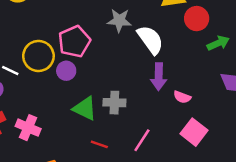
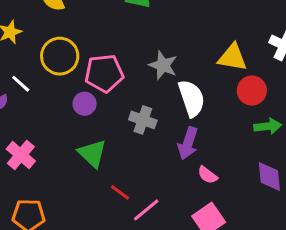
yellow circle: (38, 56) -> (60, 56), moved
gray cross: (114, 103) -> (143, 120), moved
red line: (99, 144) -> (120, 192), moved

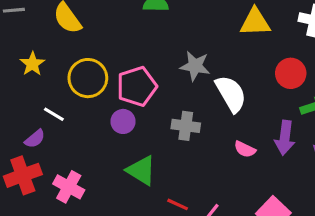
yellow triangle: (232, 57) -> (255, 22), moved
purple arrow: (188, 143) -> (285, 138), moved
pink semicircle: (207, 175) -> (245, 149), moved

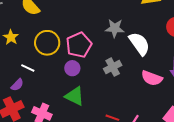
gray cross: (186, 126) -> (113, 67), turned -30
pink semicircle: (245, 149) -> (152, 78), size x1.5
green triangle: (141, 170) -> (75, 96), moved

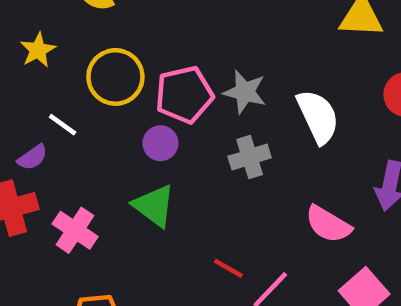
gray star: (115, 28) -> (245, 92), moved
pink semicircle: (152, 78) -> (328, 224), moved

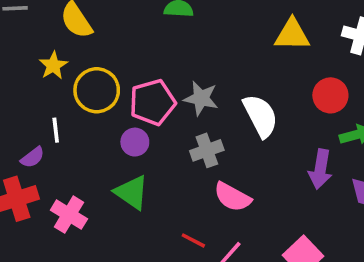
yellow star: (38, 50) -> (53, 65), moved
white line: (63, 125) -> (56, 130), turned 50
pink semicircle: (328, 224) -> (232, 197), moved

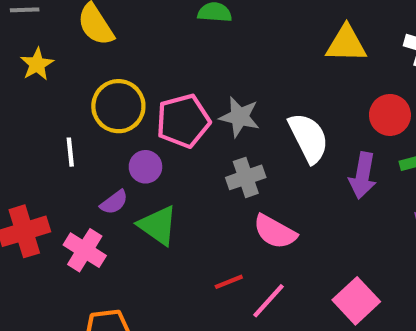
yellow star: (53, 65) -> (37, 64), moved
purple circle: (135, 142) -> (145, 167), moved
purple semicircle: (33, 157) -> (114, 202), moved
purple arrow: (320, 169) -> (363, 176), moved
red line: (193, 240) -> (229, 282), turned -50

